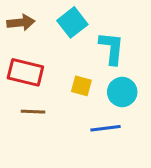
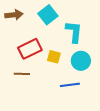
red rectangle: (25, 72) -> (30, 49), moved, turned -40

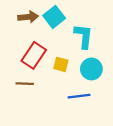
brown arrow: (14, 15) -> (28, 17), moved
red rectangle: (30, 49) -> (34, 55), turned -30

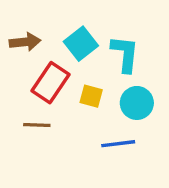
brown arrow: (28, 17) -> (25, 42), moved
cyan square: (54, 17) -> (81, 44), moved

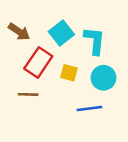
brown arrow: (25, 42) -> (19, 32), turned 40

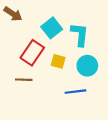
brown arrow: (19, 32) -> (13, 14), moved

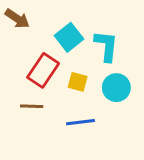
blue line: (75, 92) -> (80, 122), moved

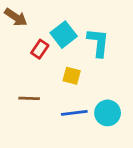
red rectangle: (43, 70) -> (40, 49), moved, size x0.6
cyan circle: (116, 88) -> (108, 113), moved

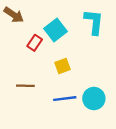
cyan L-shape: (98, 42) -> (94, 22), moved
yellow square: (72, 76) -> (63, 66), turned -35

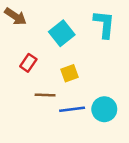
red rectangle: (35, 43) -> (28, 63), moved
brown line: (25, 86) -> (45, 95), moved

